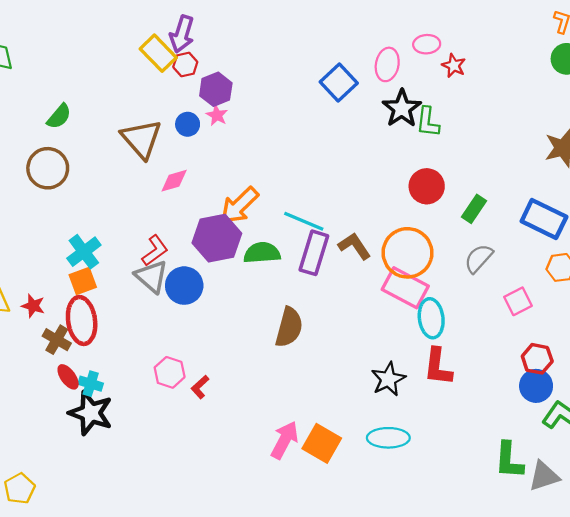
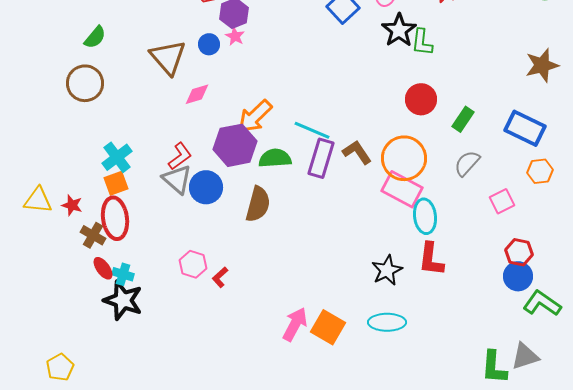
brown semicircle: (289, 327) -> (258, 204), moved
green L-shape: (509, 460) -> (494, 367), moved

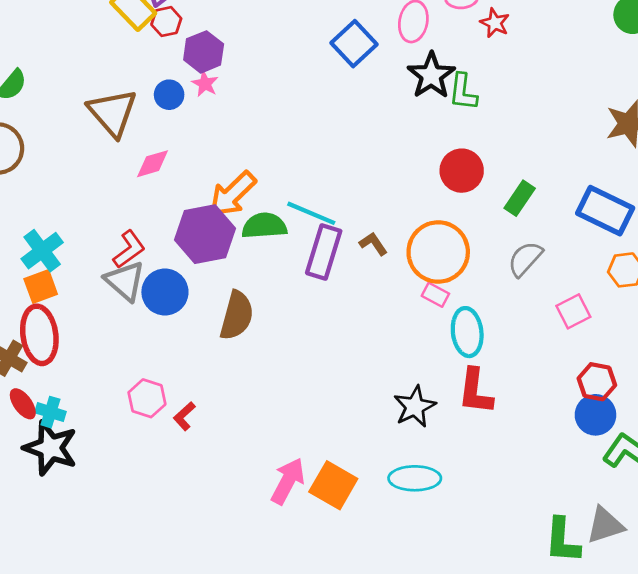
brown L-shape: (357, 152) -> (373, 244), size x0.7
green semicircle: (275, 158) -> (264, 226), moved
pink rectangle: (402, 189) -> (435, 295), size x0.5

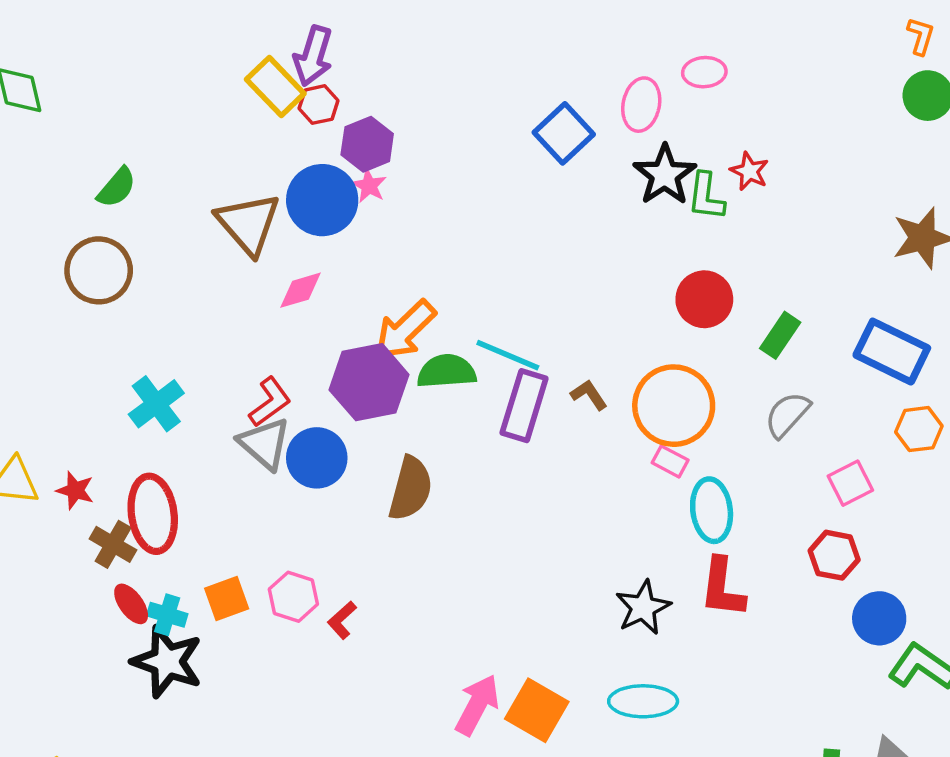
red star: (495, 23) -> (749, 171), moved
blue circle: (169, 95) -> (322, 200), size x1.8
orange square: (41, 287) -> (227, 599), moved
red hexagon: (597, 382) -> (834, 555), moved

